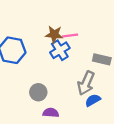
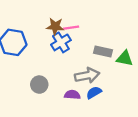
gray arrow: (86, 83) -> (87, 75), turned -125
purple semicircle: (51, 113) -> (72, 95), moved

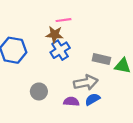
pink line: (71, 28) -> (63, 20), moved

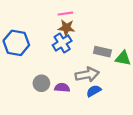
brown star: (55, 35) -> (66, 28), moved
purple semicircle: (71, 102) -> (62, 88), moved

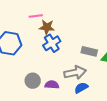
pink line: (65, 14) -> (36, 16), moved
brown star: (66, 28) -> (47, 27), moved

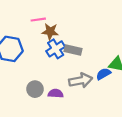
gray rectangle: (89, 51) -> (73, 50), moved
blue semicircle: (81, 88) -> (103, 74), moved

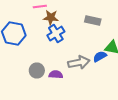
gray rectangle: (73, 50) -> (93, 20), moved

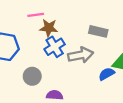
gray arrow: (79, 62) -> (81, 55), moved
gray circle: (37, 70) -> (32, 76), moved

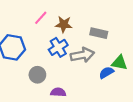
pink line: (36, 15) -> (41, 18), turned -40
brown star: (49, 28) -> (64, 24), moved

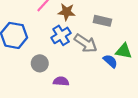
gray arrow: (82, 55) -> (86, 43), turned 45
blue semicircle: (106, 73) -> (110, 61), turned 72

